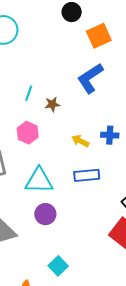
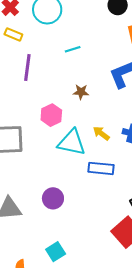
cyan line: (29, 93) -> (73, 49), moved, turned 42
cyan triangle: (39, 181) -> (72, 142), moved

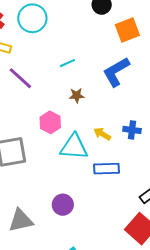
cyan line: (73, 49) -> (67, 63), moved
purple line: (27, 67) -> (20, 78), turned -48

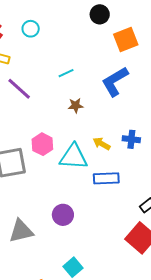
cyan circle: (32, 18) -> (31, 29), size x0.6
pink hexagon: (50, 122) -> (42, 144), moved

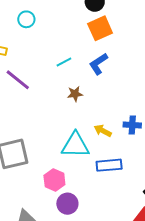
orange square: (126, 39) -> (100, 28), moved
blue L-shape: (115, 81) -> (98, 64), moved, size x0.7
pink hexagon: (42, 144) -> (54, 180), moved

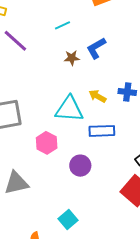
blue L-shape: (98, 64) -> (96, 48), moved
purple circle: (67, 204) -> (80, 166), moved

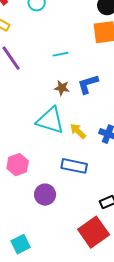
cyan triangle: (69, 109) -> (50, 120), moved

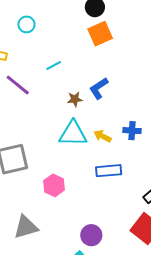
cyan line: (60, 54) -> (54, 65), moved
purple circle: (45, 195) -> (91, 235), moved

